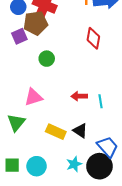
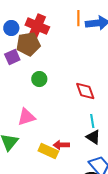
red diamond: (93, 38) -> (85, 91), moved, turned -30
red arrow: (79, 96) -> (61, 145), moved
black triangle: (80, 131) -> (93, 137), moved

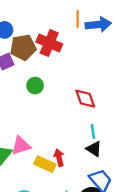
red cross: (37, 26) -> (49, 43), moved
pink triangle: (26, 117) -> (21, 146), moved
red arrow: (61, 145) -> (59, 158), turned 77

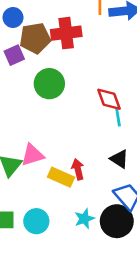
red cross: (49, 43) -> (66, 33), turned -30
green circle: (35, 86) -> (49, 84), size x1.5
cyan line: (93, 131) -> (118, 117), moved

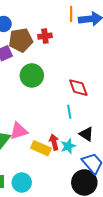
red cross: (66, 33) -> (45, 36), size x0.6
cyan line: (118, 117) -> (69, 112), moved
cyan star: (84, 219) -> (68, 146), moved

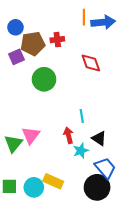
red diamond: (78, 88) -> (91, 63), moved
pink triangle: (19, 131) -> (31, 135), turned -36
red arrow: (54, 142) -> (68, 135), moved
yellow rectangle: (41, 148) -> (53, 181), moved

